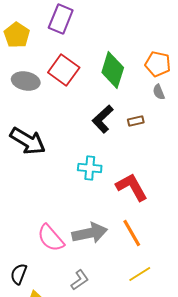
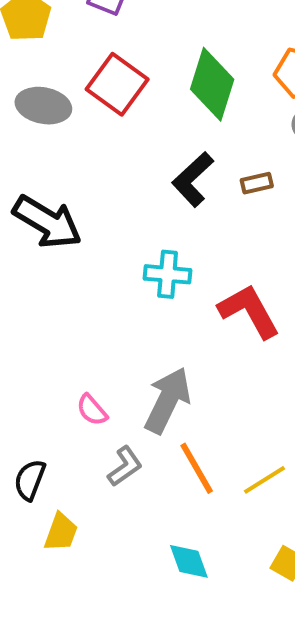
gray arrow: (90, 233) -> (168, 400), turned -52
orange line: (132, 233) -> (197, 468), moved
pink semicircle: (51, 238) -> (92, 410), size x0.6
gray L-shape: (80, 280) -> (125, 466), moved

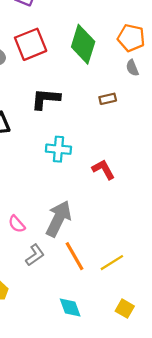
red square: (117, 84) -> (31, 44), turned 32
black L-shape: (193, 179) -> (46, 99), moved, turned 48
red L-shape: (249, 311) -> (103, 169), size x0.7

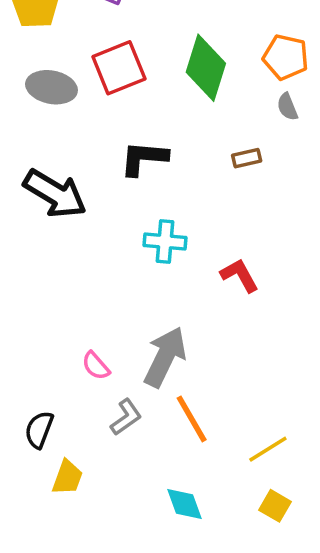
yellow line: (112, 263) -> (268, 449), moved

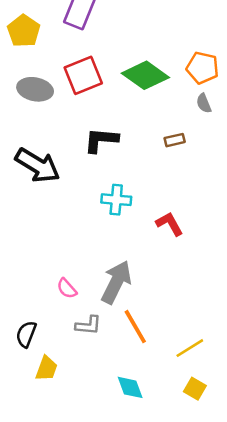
green diamond: (206, 68) -> (145, 75), turned -72
gray L-shape: (126, 417) -> (88, 325), turned 40

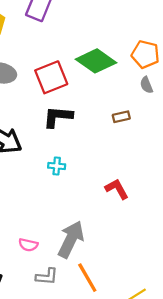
red square: (83, 75) -> (51, 77), moved
cyan cross: (116, 200) -> (57, 166), moved, size x0.7
pink semicircle: (67, 288) -> (28, 245), turned -36

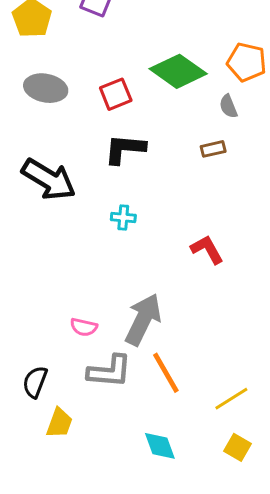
red square: (51, 77) -> (116, 94), size x0.7
gray semicircle: (146, 85) -> (228, 106), moved
gray L-shape: (47, 277) -> (110, 371), size x1.4

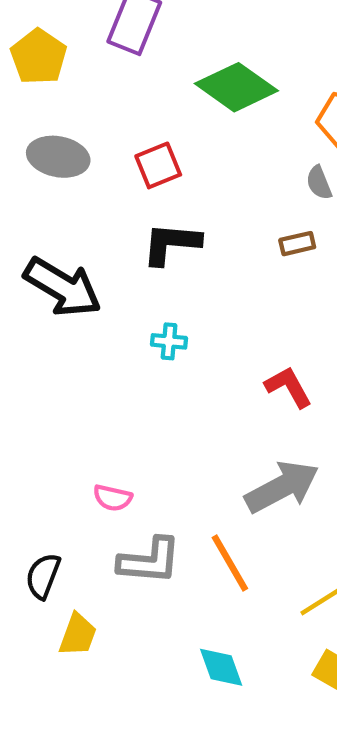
green diamond: (178, 71) -> (236, 87), moved
gray arrow: (143, 319) -> (282, 487), moved, turned 36

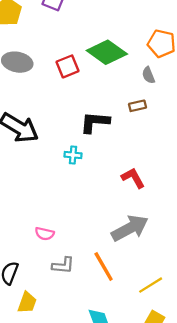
green diamond: (236, 87) -> (107, 52), moved
black L-shape: (171, 244) -> (95, 122), moved
gray L-shape: (149, 561) -> (63, 265), size x0.7

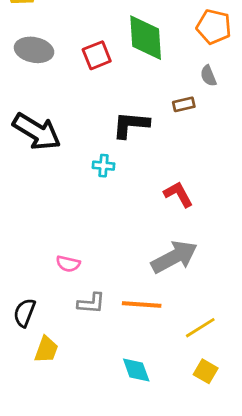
green diamond: (107, 52) -> (146, 38), turned 51
gray semicircle: (148, 75) -> (208, 76), moved
orange line: (104, 266) -> (142, 305), turned -56

